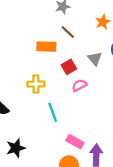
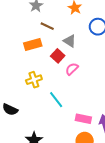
gray triangle: (95, 59) -> (70, 41), moved

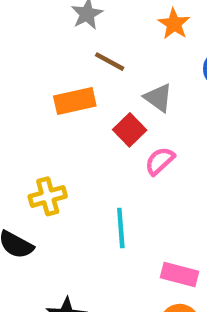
yellow cross: (34, 80) -> (48, 196), moved
cyan line: (56, 100) -> (121, 228), turned 30

